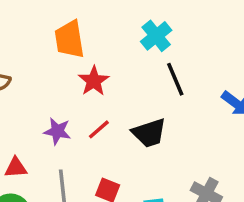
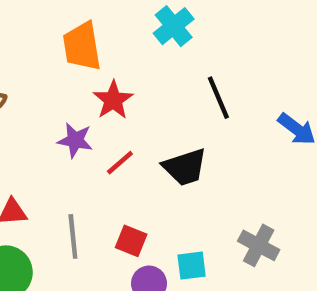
cyan cross: (156, 36) -> (174, 26), moved
purple star: (57, 131) -> (75, 140), moved

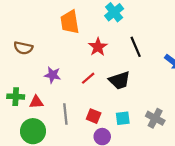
red star: (113, 100) -> (98, 47), moved
purple star: (75, 140) -> (52, 75), moved
cyan square: (192, 266) -> (123, 118), moved

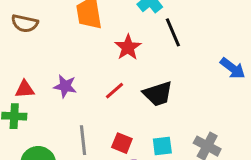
black line: (136, 47) -> (173, 32), moved
brown semicircle: (23, 48) -> (25, 23), moved
red triangle: (36, 102) -> (25, 89), moved

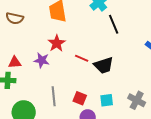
red star: (128, 47) -> (57, 43), moved
red line: (114, 91) -> (82, 58), moved, turned 64

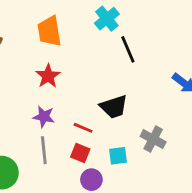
red line: (82, 58) -> (83, 128), moved
purple star: (42, 60) -> (44, 117), moved
gray cross: (137, 100) -> (153, 139), moved

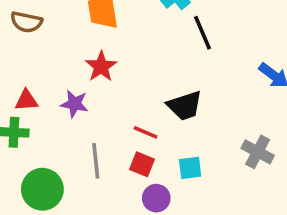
purple star: (44, 117) -> (74, 104), moved
gray cross: (153, 139) -> (258, 152), moved

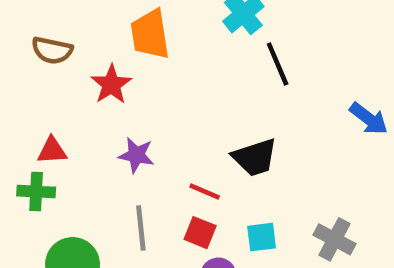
red star: (101, 67) -> (111, 84), moved
purple star: (74, 104) -> (136, 155), moved
gray cross: (258, 152) -> (334, 239), moved

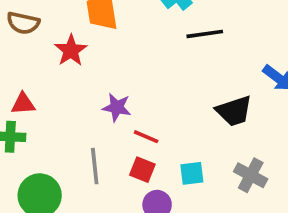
black line: (278, 64) -> (205, 34), turned -75
purple star: (136, 155) -> (117, 107), moved
black trapezoid: (255, 157) -> (234, 111), moved

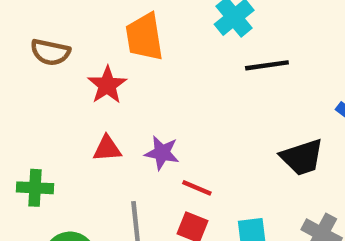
red triangle: (23, 104) -> (107, 148), moved

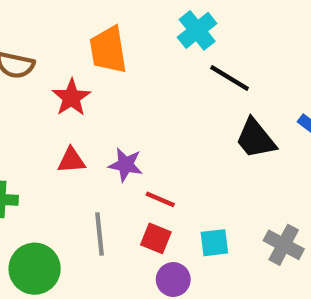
black line: (267, 65) -> (230, 78), turned 39
black trapezoid: (302, 157) -> (256, 139), moved, turned 69

